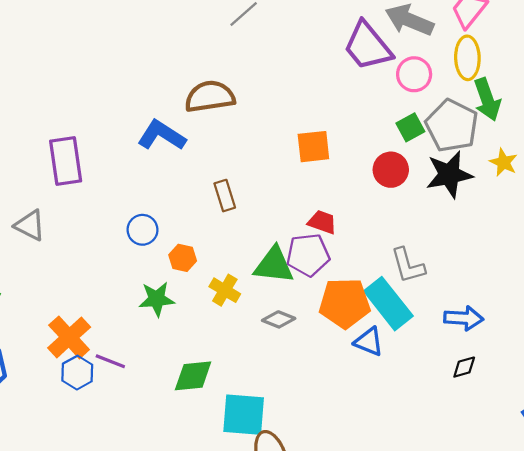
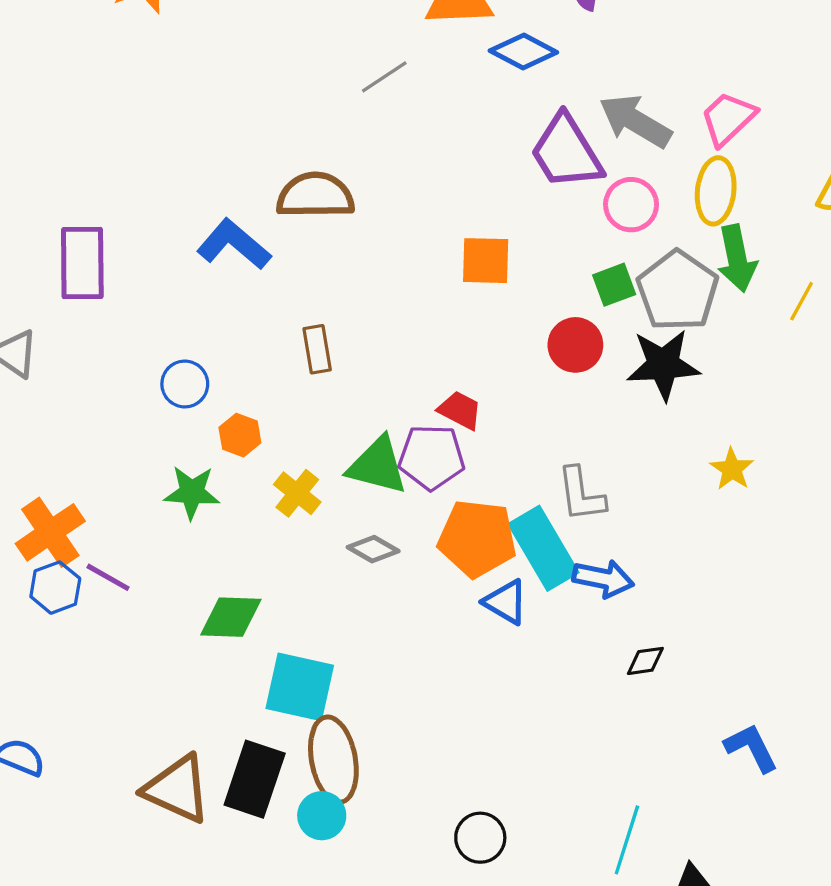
orange square: (313, 147) -> (486, 261), moved
yellow star: (504, 162) -> (732, 469), moved
blue arrow: (464, 318) -> (603, 579), moved

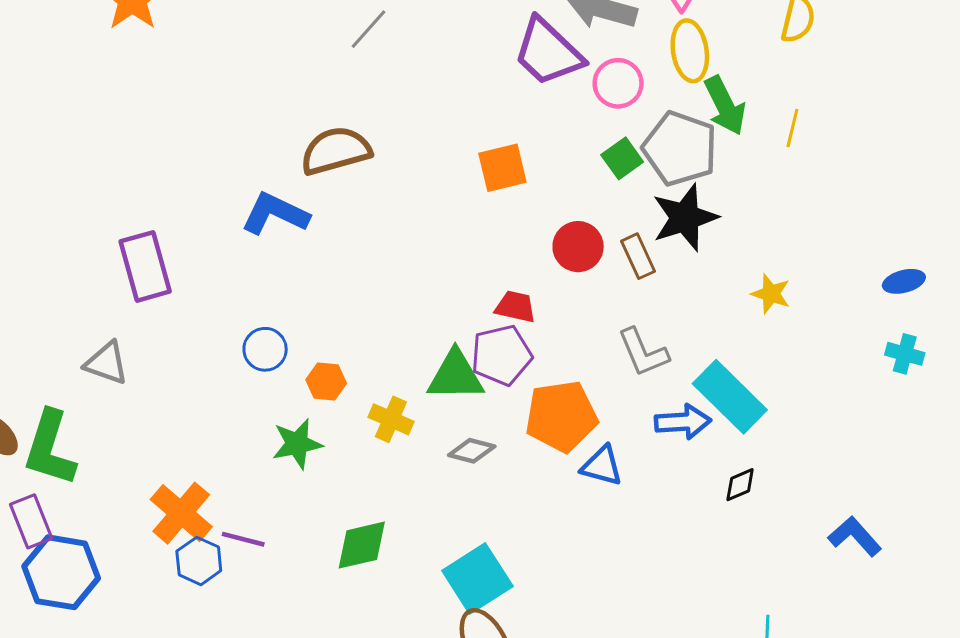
red circle: (575, 345) -> (578, 247), moved
brown rectangle: (317, 349) -> (638, 256), moved
cyan rectangle: (543, 548) -> (730, 397), moved
cyan square: (300, 687) -> (477, 579), moved, turned -30

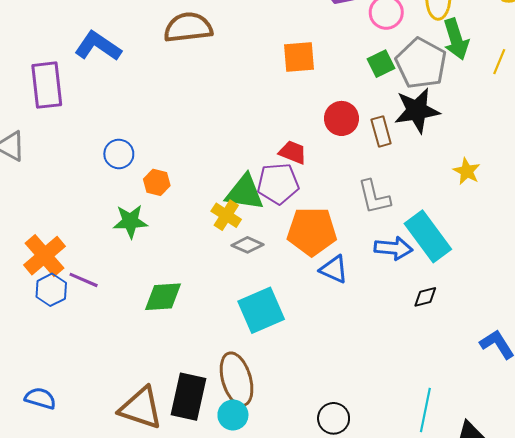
blue L-shape: (275, 214) -> (98, 46), moved
yellow cross: (391, 419) -> (226, 215), moved
cyan square: (477, 579) -> (261, 310), moved

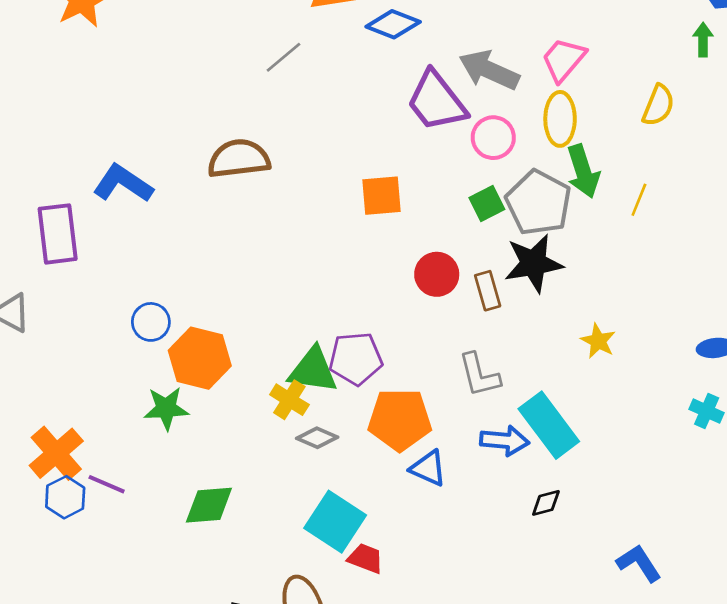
red trapezoid: (293, 152) -> (366, 558), moved
orange hexagon: (157, 182) -> (200, 358), size x1.8
cyan square: (261, 310) -> (335, 522), turned -33

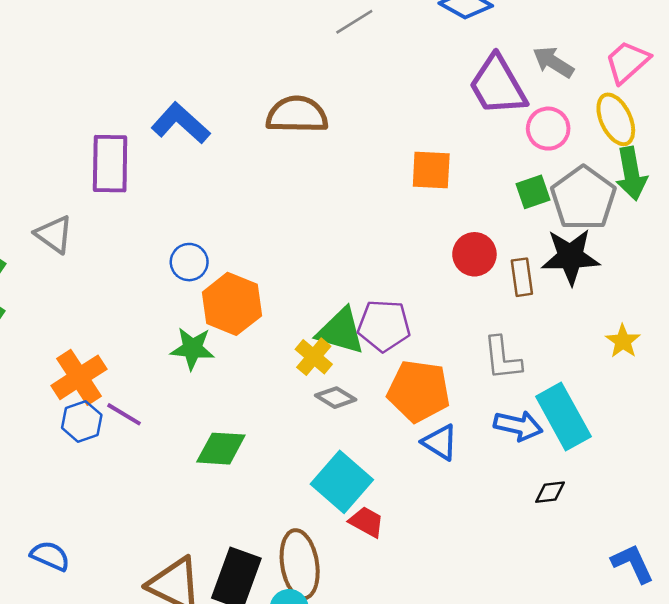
gray arrow: (489, 70) -> (553, 62), size x0.7
yellow ellipse: (560, 119) -> (616, 119), turned -33

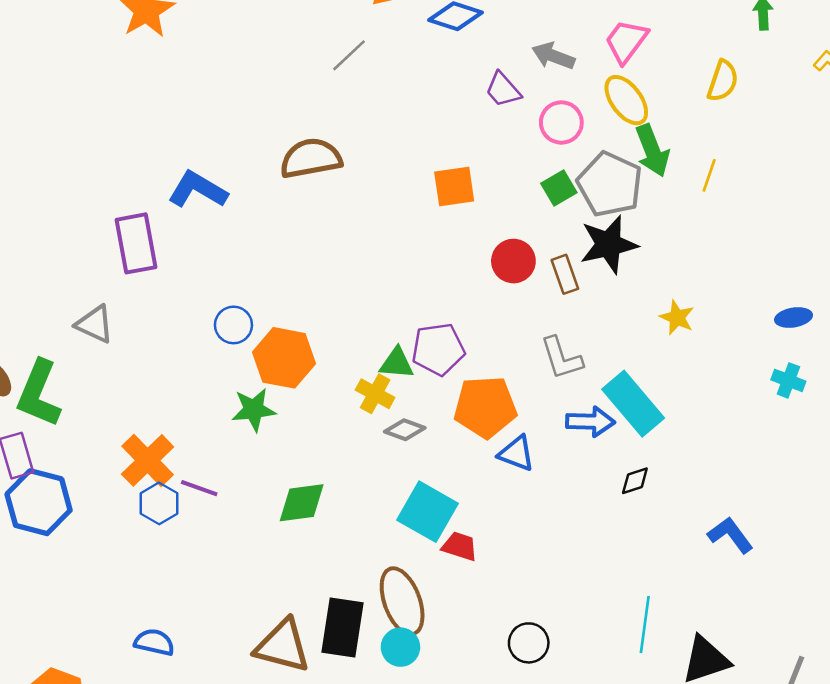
purple trapezoid: (498, 85) -> (503, 90), size x0.6
green triangle: (341, 331) -> (397, 363), size x0.7

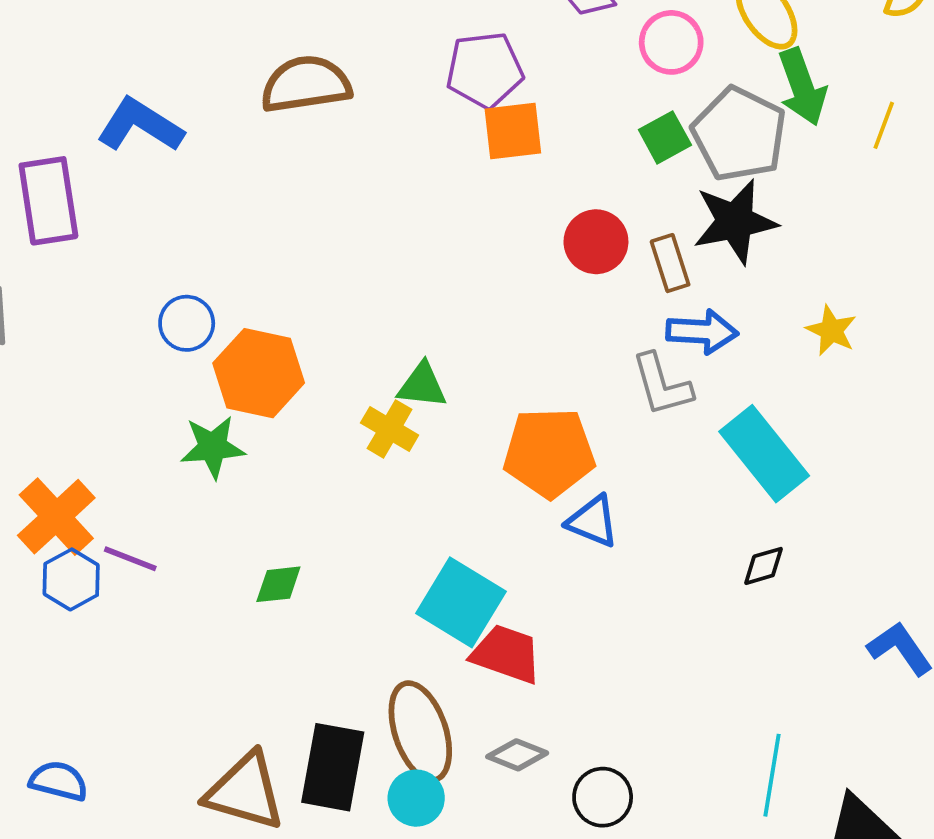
purple pentagon: (438, 349) -> (485, 70), moved
blue arrow: (590, 422) -> (702, 332), moved
gray diamond: (405, 430) -> (517, 755), moved
green diamond: (302, 503) -> (278, 584), size x0.7
red trapezoid: (460, 546) -> (506, 654), size x1.4

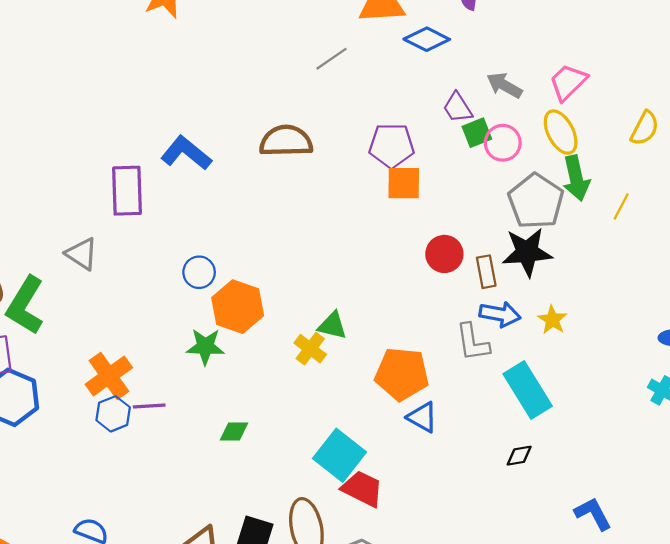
green square: (665, 137) -> (477, 133), moved
yellow star: (831, 330) -> (552, 320), moved
purple line: (130, 559) -> (149, 406), turned -32

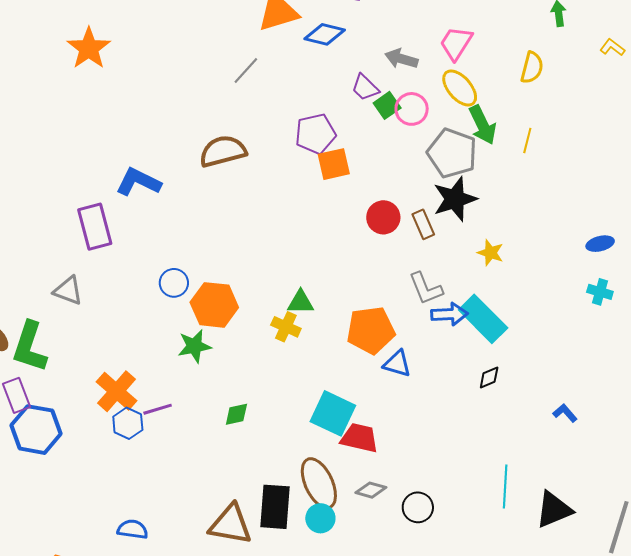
blue arrow: (500, 314) -> (449, 314), moved
blue L-shape: (593, 514) -> (565, 413), size x0.7

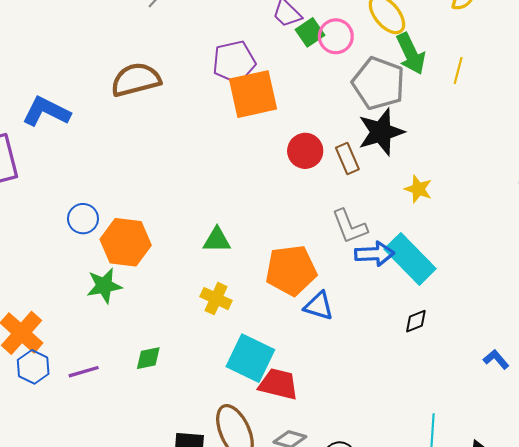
orange square: (334, 164) -> (253, 94), size x1.4
yellow cross: (286, 327) -> (216, 299), moved
purple line: (158, 409) -> (84, 372), moved

